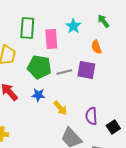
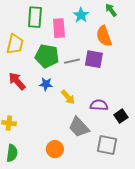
orange semicircle: (96, 47) -> (104, 36), size x1.5
purple semicircle: (91, 116) -> (99, 105), turned 96

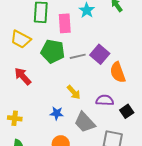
orange semicircle: (104, 36) -> (118, 72), moved
yellow trapezoid: (15, 44) -> (21, 39), turned 105
purple square: (94, 59) -> (100, 54), turned 30
blue star: (46, 84) -> (57, 113), moved

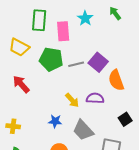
purple semicircle: (105, 100) -> (95, 98), moved

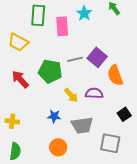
green pentagon: (51, 59) -> (50, 71), moved
gray trapezoid: (83, 130) -> (82, 125), turned -55

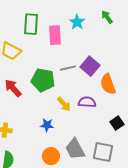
gray trapezoid: (82, 125) -> (75, 149), moved, turned 70

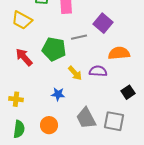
purple square: (90, 66) -> (103, 23), moved
orange semicircle: (108, 84) -> (119, 53), turned 105
orange circle: (51, 156) -> (49, 125), moved

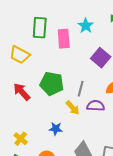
gray line: (79, 37) -> (81, 89), moved, turned -63
yellow cross: (16, 99) -> (21, 139), moved, turned 32

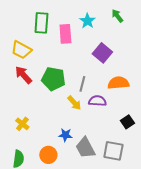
red arrow: (22, 92) -> (23, 75), moved
blue star: (56, 129) -> (65, 135), moved
yellow cross: (21, 139) -> (22, 124), moved

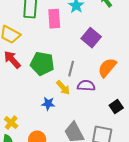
orange semicircle: (118, 83) -> (107, 68), turned -45
yellow cross: (22, 124) -> (11, 123), moved
blue star: (65, 135) -> (48, 104), moved

